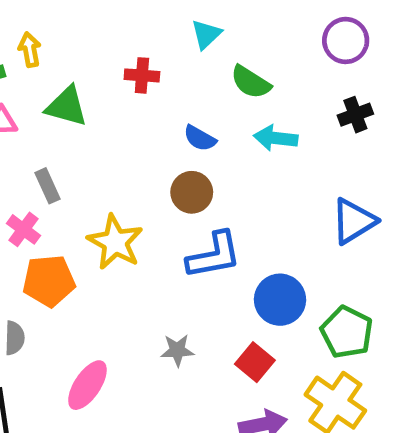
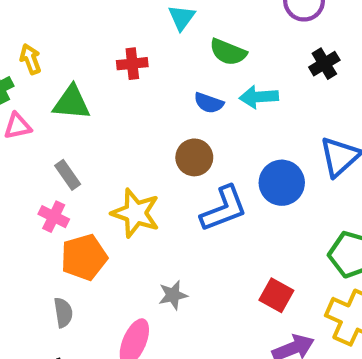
blue semicircle: (200, 138) -> (209, 103), moved
blue circle: (280, 300) -> (282, 183), moved
gray star: (177, 350) -> (173, 295), moved

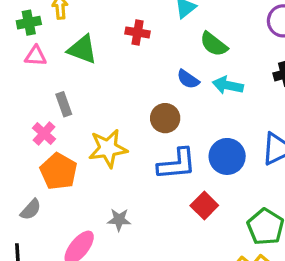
yellow star: (136, 213) -> (108, 148), turned 30
orange pentagon: (84, 257) -> (59, 171), turned 30
red square: (276, 295) -> (204, 206), moved
gray semicircle: (63, 313) -> (31, 210), turned 35

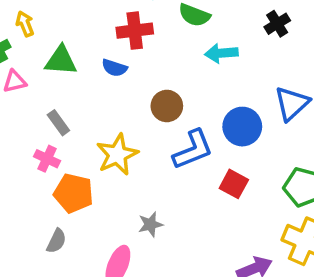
red cross: (138, 32) -> (135, 31), moved, size x1.4
blue semicircle: (188, 79) -> (114, 68), moved

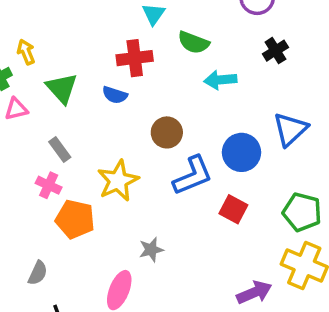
green triangle: (61, 61) -> (62, 88), turned 44
gray semicircle: (56, 241) -> (38, 273), moved

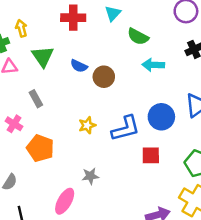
red cross: (135, 58) -> (73, 18), moved
brown circle: (167, 132) -> (104, 77), moved
yellow star: (118, 181) -> (87, 125), moved, size x0.6
pink cross: (49, 185) -> (14, 124), moved
red square: (233, 209) -> (151, 155), turned -36

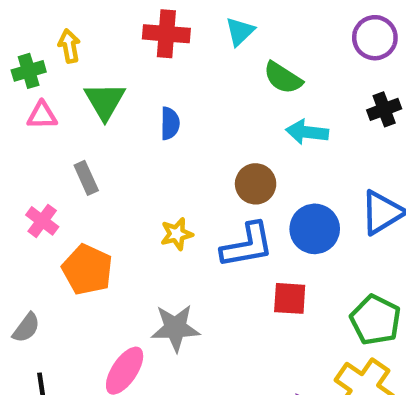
blue semicircle: (79, 66) -> (170, 123), turned -119
brown circle: (104, 77) -> (256, 184), moved
gray star: (90, 176) -> (175, 328), size x1.5

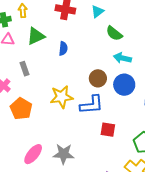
green triangle: (105, 101) -> (36, 36), turned 30
blue circle: (315, 229) -> (124, 85), moved
yellow star: (177, 234) -> (62, 97), size x1.6
gray star: (175, 328) -> (64, 154), moved

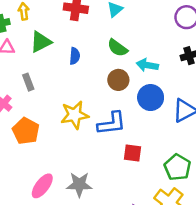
green semicircle: (114, 33) -> (117, 48), moved
brown circle: (98, 78) -> (118, 80), moved

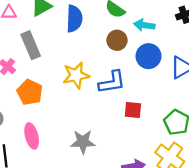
blue semicircle: (75, 56) -> (74, 19), size x1.6
gray rectangle: (28, 82) -> (31, 45), size x1.6
pink ellipse: (42, 186) -> (32, 136), moved, turned -50

